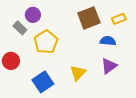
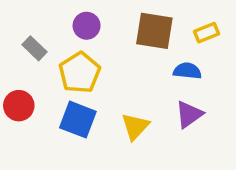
purple circle: (33, 15) -> (87, 26), moved
brown square: (89, 18) -> (154, 31), turned 30
blue square: (43, 82) -> (78, 120), moved, turned -35

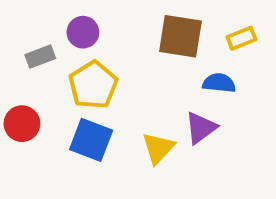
purple circle: (87, 26) -> (83, 32), moved
gray rectangle: (34, 48) -> (40, 57), turned -65
purple triangle: (189, 114) -> (201, 128), moved

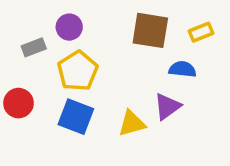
yellow triangle: (158, 148) -> (132, 123), turned 32

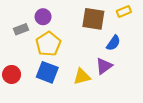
yellow rectangle: (201, 32) -> (124, 11), moved
blue semicircle: (182, 69) -> (113, 43), turned 119
red circle: (19, 103) -> (12, 74), moved

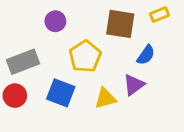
gray rectangle: (21, 29) -> (23, 62), moved, size x1.6
yellow pentagon: (48, 44) -> (85, 56), moved

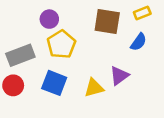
blue semicircle: (146, 55) -> (139, 42), moved
yellow pentagon: (85, 56) -> (61, 44), moved

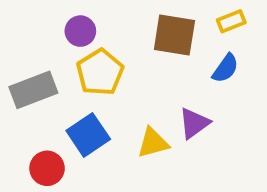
blue square: (54, 83) -> (88, 135), turned 35
red circle: (13, 85) -> (47, 168), moved

